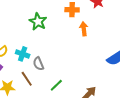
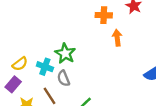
green star: (38, 22) -> (65, 53), moved

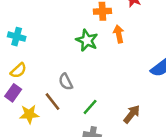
green star: (65, 53) -> (87, 40), moved
cyan cross: (45, 67) -> (17, 37), moved

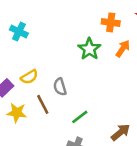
orange arrow: (119, 34) -> (123, 49), turned 35
yellow semicircle: (18, 70) -> (29, 77), moved

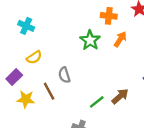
yellow semicircle: (29, 77) -> (34, 57), moved
green line: (80, 117) -> (97, 102), moved
brown arrow: (121, 132) -> (120, 96), moved

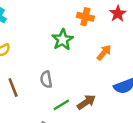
orange arrow: (120, 39) -> (104, 53), moved
gray semicircle: (64, 75) -> (46, 79), moved

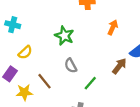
green star: (63, 40) -> (64, 36), moved
brown arrow: (86, 102) -> (119, 66), moved

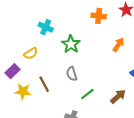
cyan cross: (13, 25) -> (46, 27), moved
brown arrow: (119, 66) -> (118, 96), moved

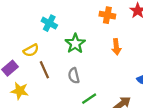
orange arrow: (118, 45) -> (116, 47), moved, turned 136
brown line: (44, 84) -> (44, 70), moved

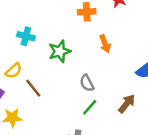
green star: (75, 44) -> (60, 51), turned 30
gray semicircle: (74, 76) -> (87, 83), moved

